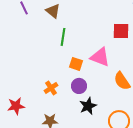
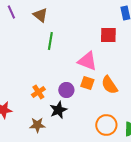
orange square: (76, 64) -> (87, 83), moved
black star: (88, 106) -> (58, 110), moved

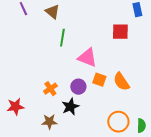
pink triangle: (87, 61) -> (87, 58), moved

